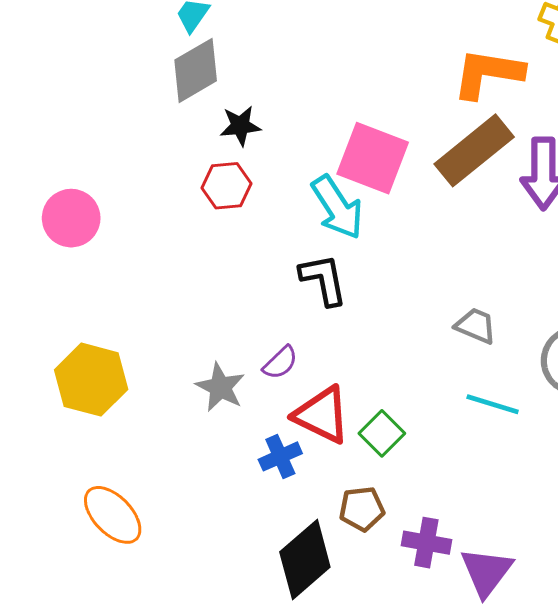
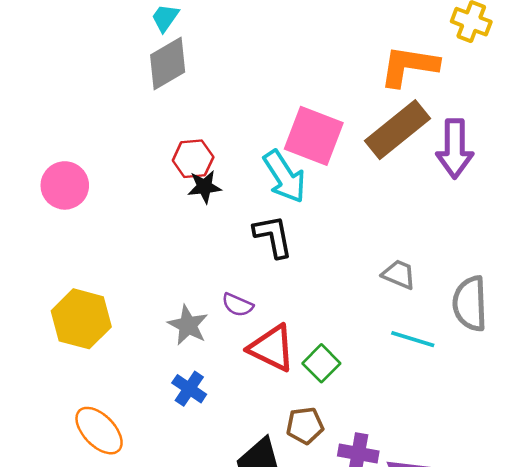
black star: (240, 126) -> (204, 187), moved
purple semicircle: (280, 363) -> (238, 305), turned 68
blue cross: (280, 456) -> (189, 389), moved, turned -32

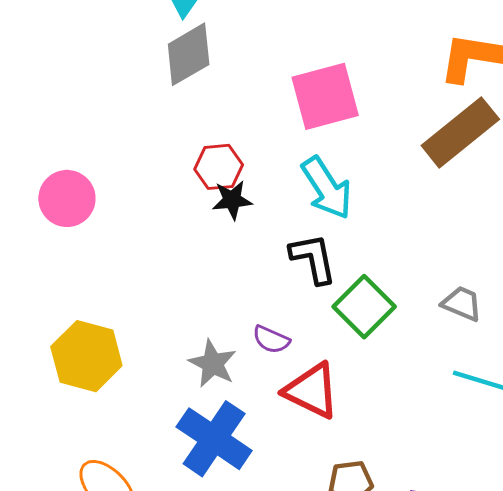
pink square: (314, 136) -> (325, 96), moved, turned -36
green square: (321, 363) -> (364, 307), moved, size x1.4
blue cross: (189, 389) -> (214, 439), size x1.8

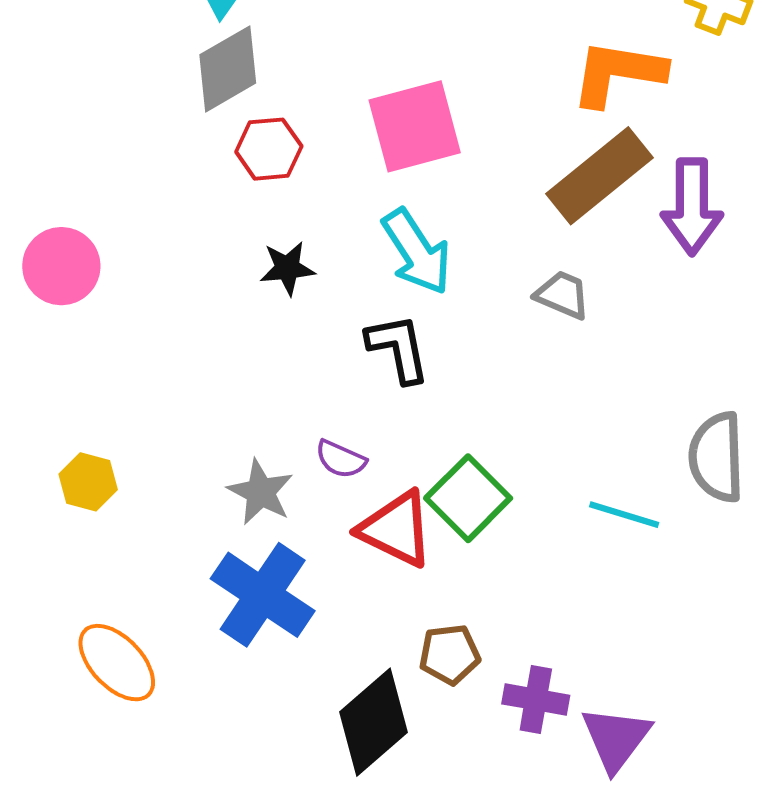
red hexagon: (219, 167) -> (269, 149), moved
gray trapezoid: (462, 304) -> (563, 295), moved
green square: (364, 307) -> (468, 498), moved
yellow hexagon: (86, 356) -> (88, 482), size x0.6

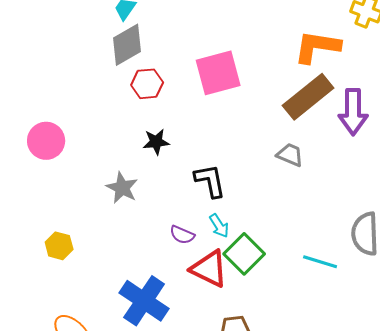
cyan arrow: (417, 252) -> (219, 226), moved, size x0.6
gray star: (261, 492) -> (122, 188), moved

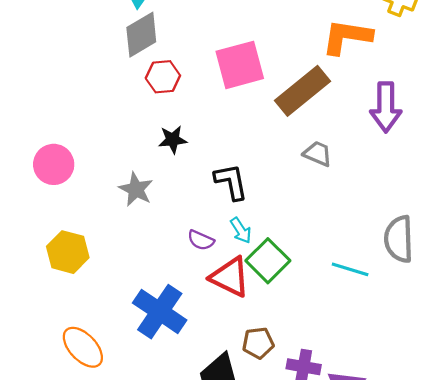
brown rectangle: (308, 97) -> (302, 91), moved
pink circle: (46, 141) -> (54, 164), moved
yellow hexagon: (59, 246) -> (68, 252), size x1.4

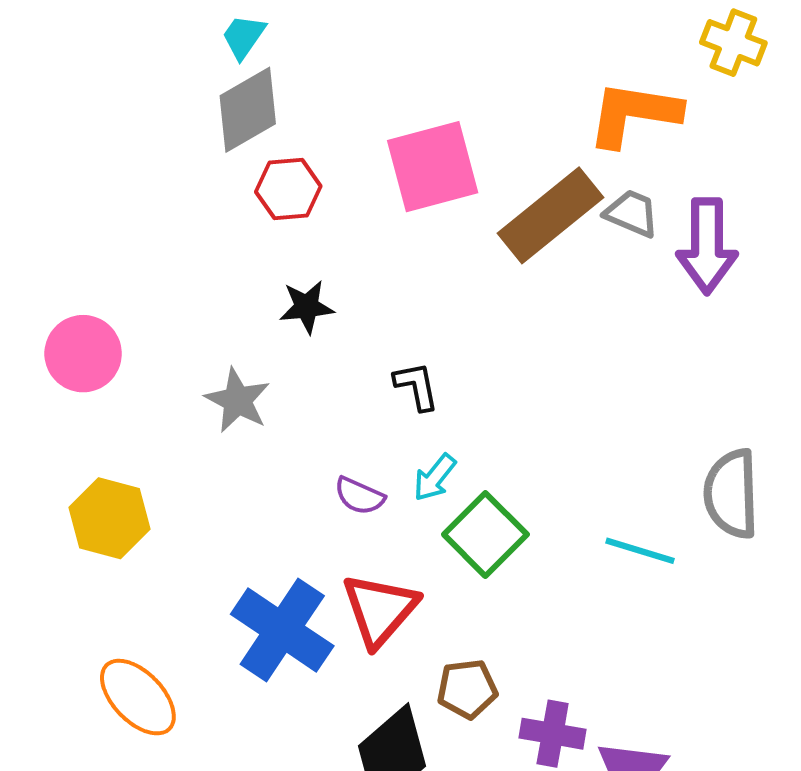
gray trapezoid: (318, 154) -> (632, 213), moved
black L-shape: (231, 182) -> (416, 386), size x0.7
cyan arrow: (241, 230) -> (435, 478), turned 72
red triangle: (230, 277) -> (380, 610), moved, turned 45

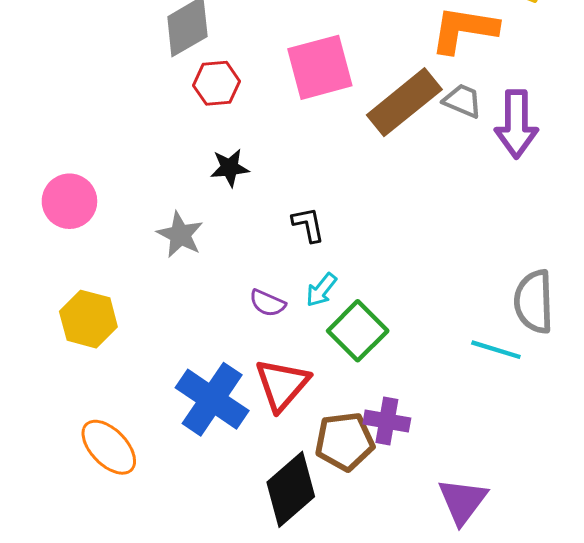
cyan line: (640, 551) -> (496, 350), moved
brown pentagon: (467, 689) -> (345, 441), size x1.4
purple cross: (553, 734) -> (387, 421), moved

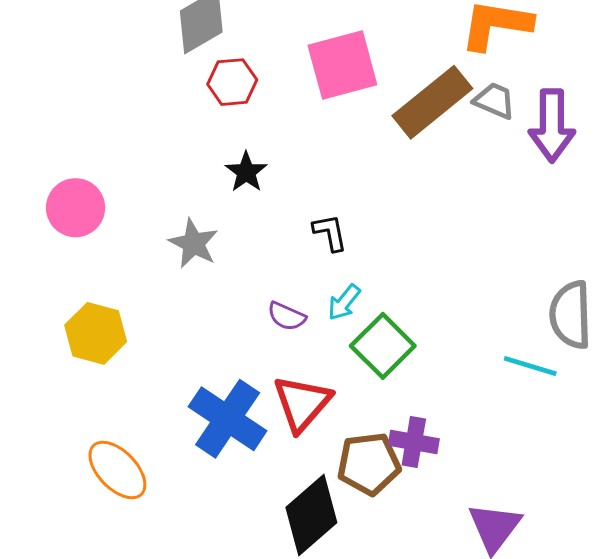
black star: (230, 168) -> (246, 172), turned -30

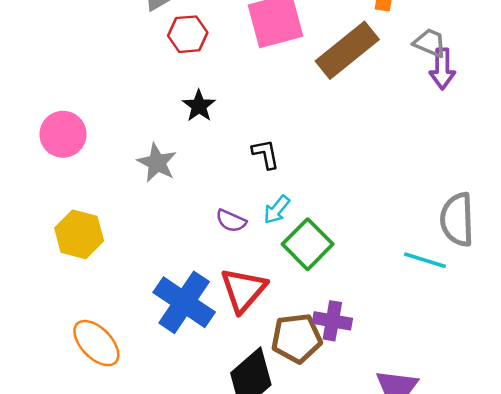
gray trapezoid: (495, 101) -> (430, 43), moved
purple arrow: (552, 125) -> (442, 69), size x0.7

